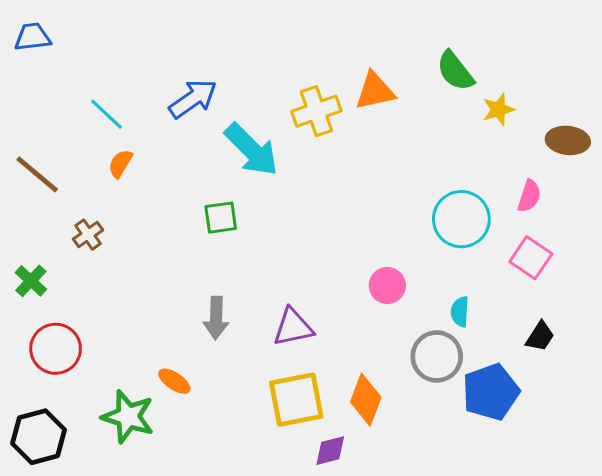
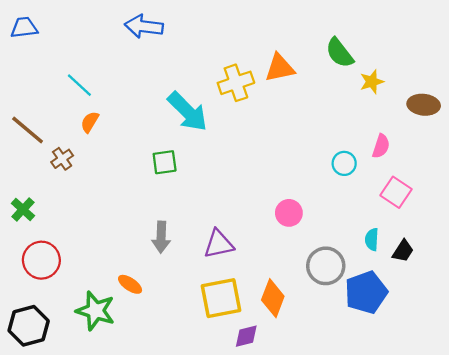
blue arrow: (193, 99) -> (144, 26), moved, turned -138
pink semicircle: (529, 196) -> (381, 146), moved
cyan circle: (461, 219) -> (344, 163), size x0.6
brown cross: (88, 235) -> (62, 159), moved
cyan semicircle: (460, 312) -> (372, 239), moved

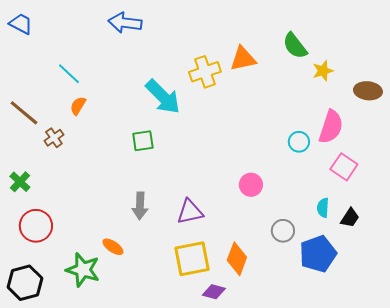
blue trapezoid: (24, 28) -> (21, 24), turned 35
pink semicircle: (381, 146) -> (331, 127), size x1.6
gray circle: (326, 266) -> (283, 231), size x0.7
purple diamond: (246, 336) -> (214, 292), turned 30

